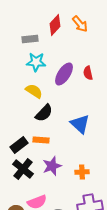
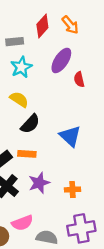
cyan star: (36, 62) -> (21, 67), turned -30
purple ellipse: (64, 74) -> (61, 60), moved

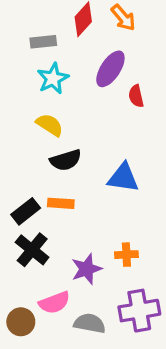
black semicircle: (30, 124) -> (66, 160), turned 30
blue triangle: (70, 136) -> (123, 178), turned -35
purple star: (39, 183) -> (86, 269), moved

